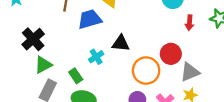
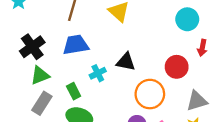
blue trapezoid: (90, 19) -> (76, 45), moved
red circle: (171, 54) -> (177, 67), moved

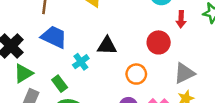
blue trapezoid: (76, 45) -> (54, 37), turned 44
orange circle: (150, 94) -> (136, 74), size x0.7

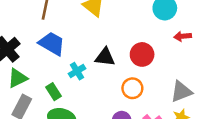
red arrow: (181, 19) -> (183, 36), turned 77
red circle: (159, 42) -> (142, 54), moved

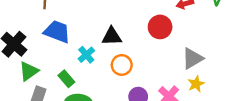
red circle: (142, 54) -> (160, 27), moved
orange circle: (132, 88) -> (122, 65), moved

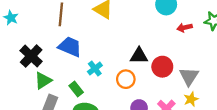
red circle: (160, 27) -> (162, 67), moved
black triangle: (112, 36) -> (139, 56), moved
gray triangle: (192, 58) -> (189, 76), turned -30

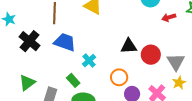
black cross: (31, 56) -> (30, 41), moved
orange circle: (126, 79) -> (119, 77), moved
green triangle: (43, 81) -> (27, 83), moved

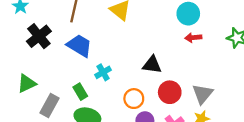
red arrow: (169, 17) -> (193, 38), moved
red circle: (151, 55) -> (170, 92), moved

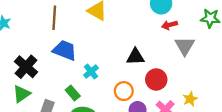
black cross: (39, 36) -> (26, 67), moved
gray triangle: (203, 94) -> (185, 46), moved

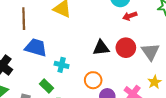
gray triangle: (185, 46) -> (150, 52), moved
cyan cross: (91, 71) -> (62, 65), turned -32
red circle: (156, 79) -> (126, 48), moved

